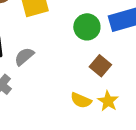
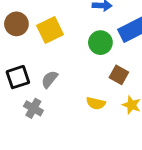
yellow semicircle: (81, 100) -> (96, 103), moved

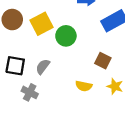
green circle: (100, 43) -> (66, 36), moved
black square: (18, 77) -> (15, 66), turned 30

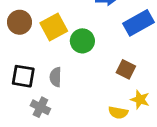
gray semicircle: (43, 67) -> (56, 77), turned -35
yellow semicircle: (84, 86) -> (118, 113), moved

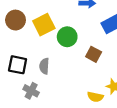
brown square: (126, 69) -> (94, 54), moved

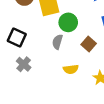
gray semicircle: (44, 66) -> (57, 42), moved
yellow semicircle: (95, 97) -> (71, 69), moved, turned -32

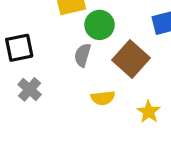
black square: (17, 37) -> (19, 48), turned -36
brown square: (89, 44) -> (131, 59), size x1.5

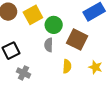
yellow semicircle: (103, 98) -> (67, 66), turned -64

